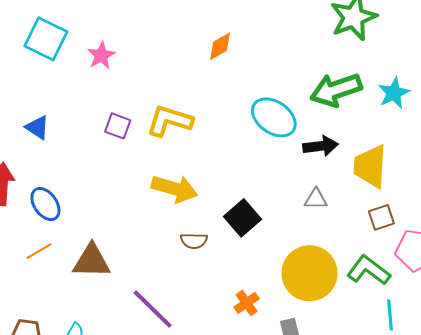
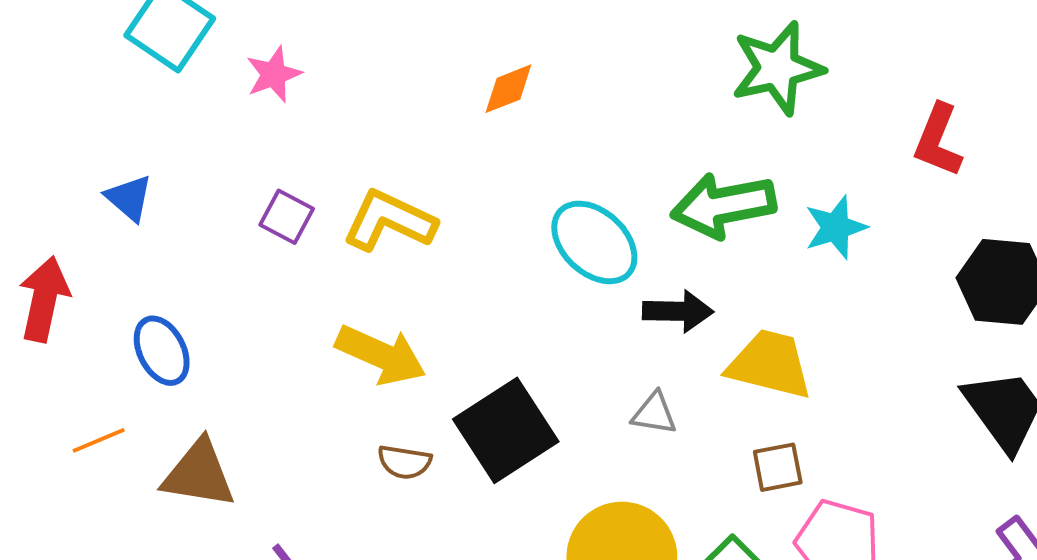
yellow trapezoid: (370, 166) -> (770, 364), turned 93
blue ellipse: (45, 204) -> (162, 351), moved
black square: (242, 218) -> (506, 430), size x1.4

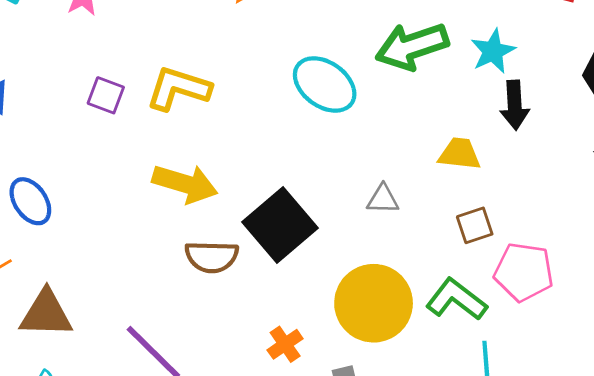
black arrow: (678, 311) -> (515, 105), moved, turned 93
yellow trapezoid: (770, 364) -> (459, 154), size x0.7
brown semicircle: (404, 462) -> (212, 257), size x1.4
brown triangle: (199, 474) -> (46, 314), moved

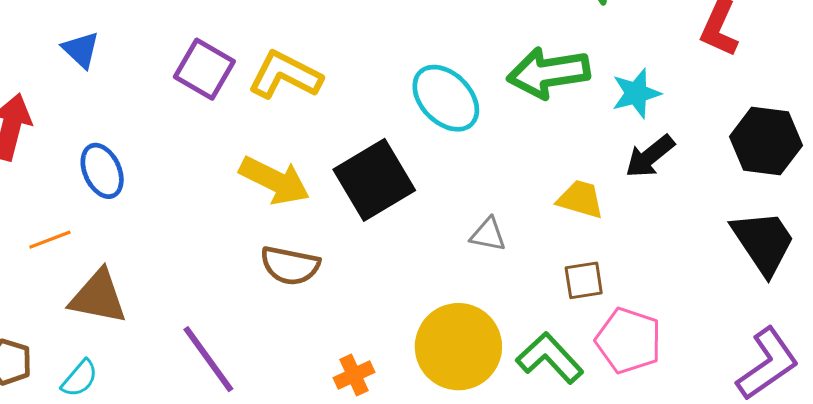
purple square: (106, 95) -> (204, 69), size x1.4
black arrow: (515, 105) -> (650, 156), turned 45
black square: (280, 225) -> (374, 180), moved

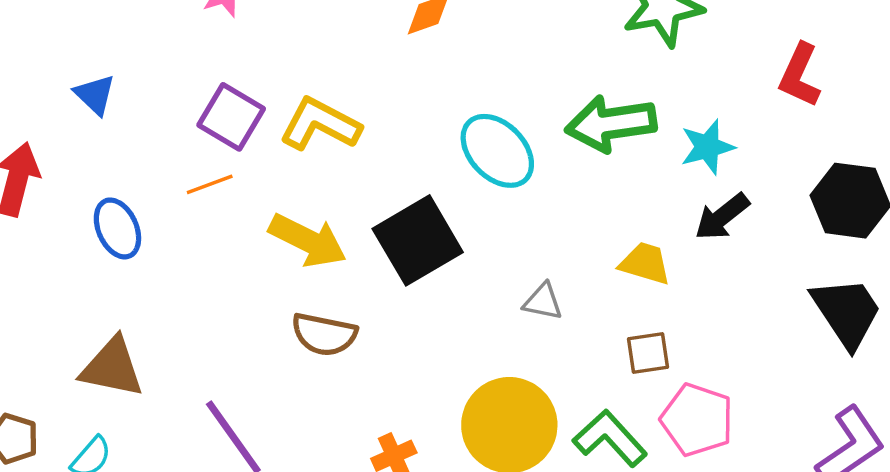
orange line: (50, 240) -> (210, 184), moved

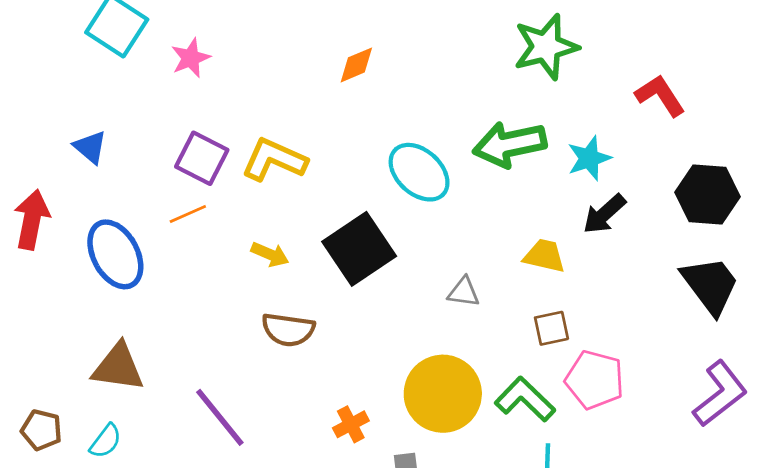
red L-shape: (800, 75) -> (660, 96), turned 126
blue ellipse: (117, 228) -> (115, 254), size x1.4
yellow arrow: (308, 240) -> (270, 254), size x0.6

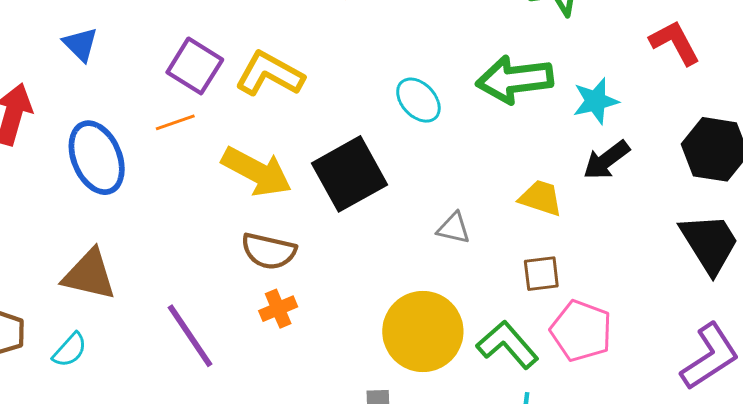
cyan ellipse: (419, 172) -> (418, 100), size x0.7
yellow arrow: (270, 254) -> (257, 172), size x1.8
orange cross: (351, 424) -> (278, 309), moved

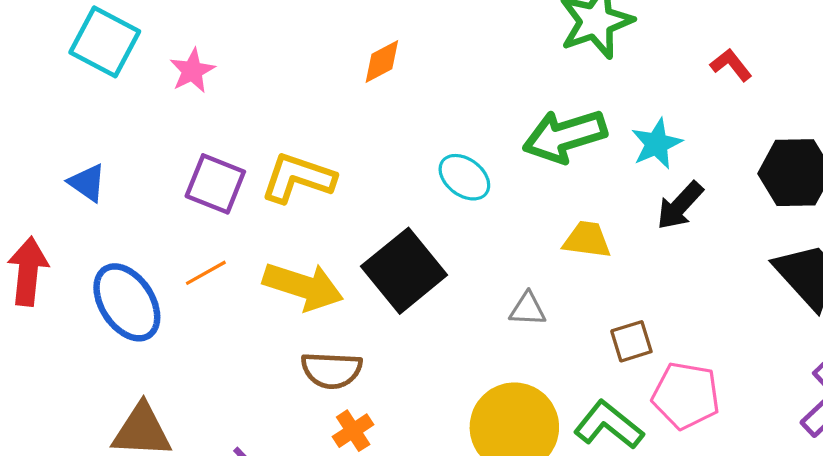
red L-shape: (675, 43) -> (731, 65), size x0.7
orange line: (175, 122) -> (206, 273), moved
yellow trapezoid: (541, 198) -> (587, 240), moved

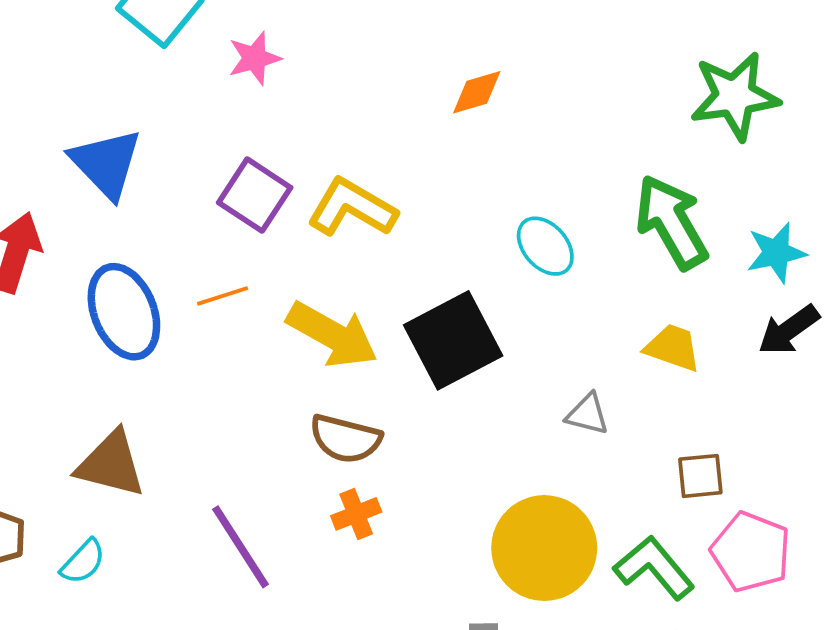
green arrow: (565, 136) -> (671, 222), turned 66
blue triangle: (87, 183) -> (106, 163), size x1.6

